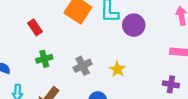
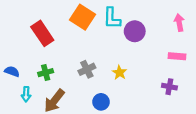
red rectangle: (35, 27) -> (42, 33), size x1.6
green cross: (44, 59) -> (46, 73), moved

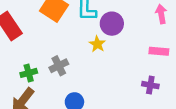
green cross: (46, 73) -> (29, 73), moved
yellow star: (119, 73) -> (97, 44), moved

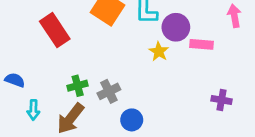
pink rectangle: (159, 51) -> (202, 44), moved
gray cross: (59, 66) -> (109, 91), moved

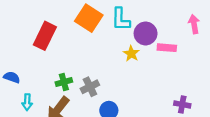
red rectangle: (55, 30) -> (45, 36), turned 60
purple cross: (222, 100) -> (182, 104), moved

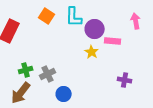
orange square: (89, 18) -> (47, 16), size x0.7
yellow star: (131, 54) -> (92, 52), moved
purple cross: (182, 104) -> (125, 80), moved

